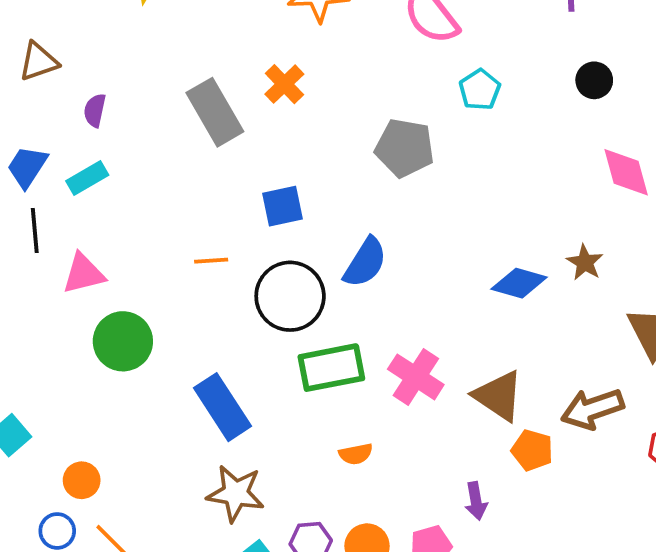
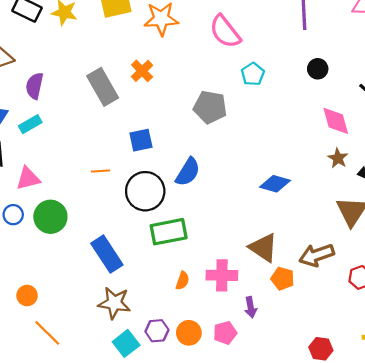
purple semicircle: (95, 110) -> (34, 86), size x1.4
brown star: (585, 262) -> (338, 158), moved
pink cross: (416, 377) -> (222, 275), moved, turned -32
orange semicircle: (356, 454) -> (182, 281), turned -60
blue circle: (57, 531) -> (13, 215), moved

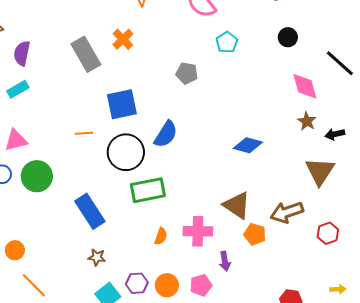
gray pentagon: (210, 107) -> (187, 73), size x0.7
blue square: (141, 140) -> (122, 104), size x1.4
brown star: (114, 303) -> (97, 257), size x0.6

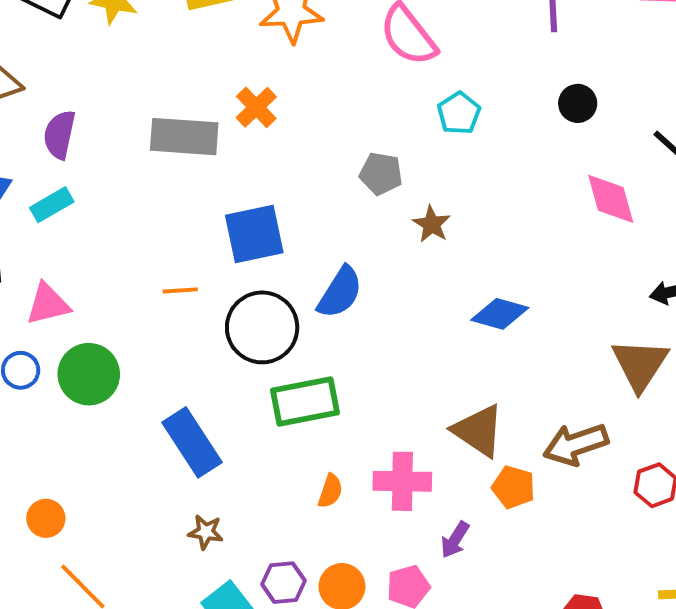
gray rectangle: (86, 54) -> (184, 137), turned -56
brown star: (307, 121) -> (432, 224), moved
purple arrow: (225, 261) -> (455, 540), turned 42

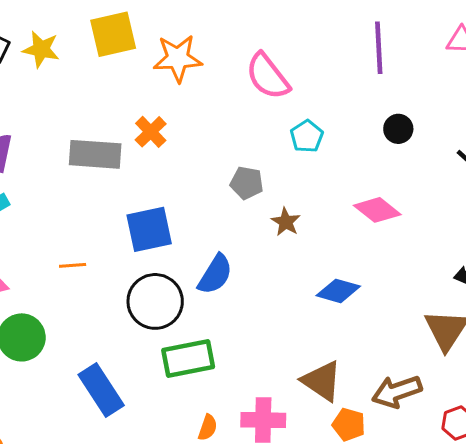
pink diamond: (611, 199) -> (377, 210), moved, turned -36
orange line: (180, 290) -> (73, 265), moved

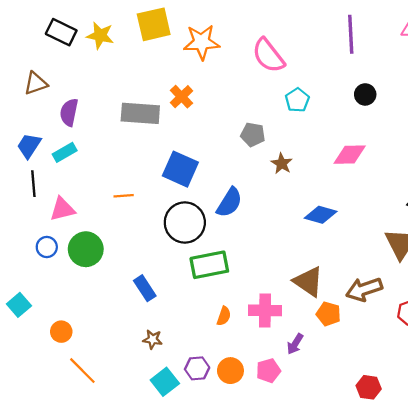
pink diamond: (377, 210) -> (350, 155), turned -40
blue square: (149, 229) -> (180, 169), turned 36
blue rectangle: (101, 390) -> (145, 288), size x0.7

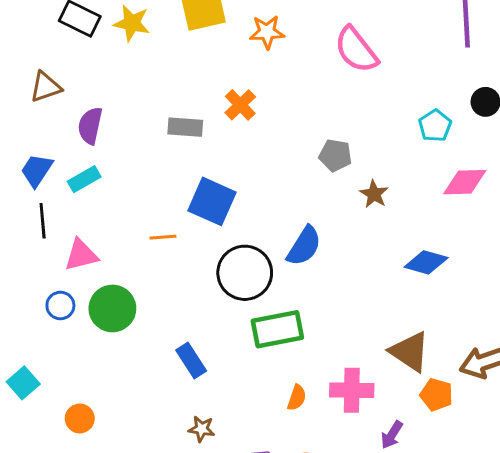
orange star: (202, 42) -> (267, 32), size x0.7
cyan pentagon: (297, 100) -> (435, 126), moved
gray rectangle: (140, 113) -> (185, 127), size x0.7
blue square: (180, 169) -> (212, 201), moved

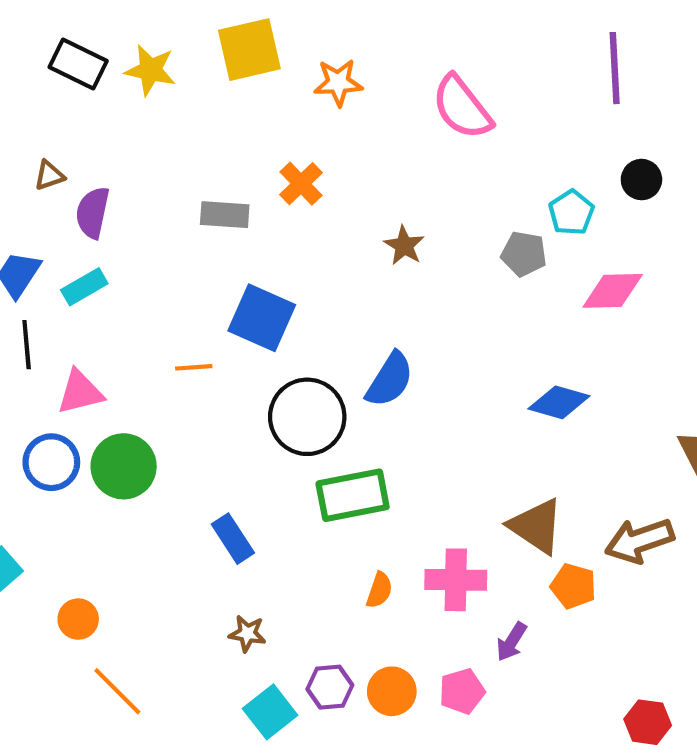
brown triangle: (46, 87) -> (49, 175), moved, size x0.7
gray pentagon: (335, 155) -> (524, 254), moved
brown star: (374, 194) -> (404, 246), moved
blue circle: (60, 306) -> (51, 462), size x1.4

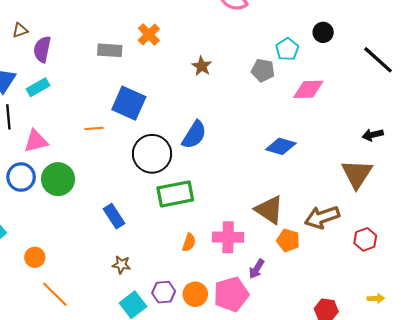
pink pentagon: (462, 691) -> (231, 294), size x1.5

